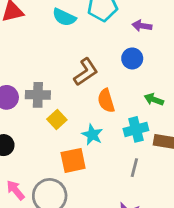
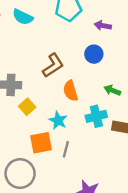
cyan semicircle: (64, 17) -> (23, 17), moved
gray line: (134, 168) -> (66, 149), moved

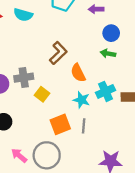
blue circle: (94, 54) -> (111, 33), moved
green arrow: (112, 90) -> (108, 54), moved
cyan star: (58, 120) -> (82, 100), moved

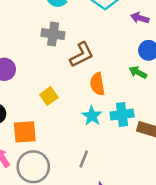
gray cross: (24, 78) -> (53, 34), moved
orange square: (60, 124) -> (25, 132), moved
gray line: (84, 126) -> (84, 159), moved

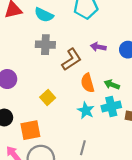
purple arrow: (140, 18) -> (98, 47), moved
green arrow: (138, 72) -> (112, 85), moved

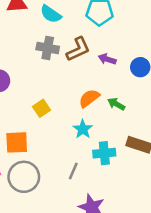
brown L-shape: (72, 59) -> (78, 49), moved
orange semicircle: (88, 83) -> (89, 98), turned 60
cyan cross: (111, 107) -> (104, 153), moved

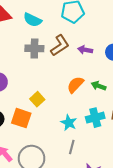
cyan star: (83, 129) -> (69, 123), moved
orange square: (17, 142) -> (21, 118), moved, turned 30
cyan cross: (104, 153) -> (95, 118), moved

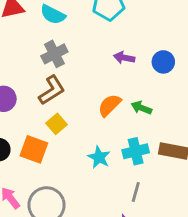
brown L-shape: (60, 45) -> (52, 90), moved
gray cross: (34, 48) -> (54, 54), turned -30
gray line: (72, 147) -> (136, 192), moved

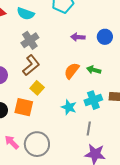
gray line: (136, 192) -> (89, 129), moved

